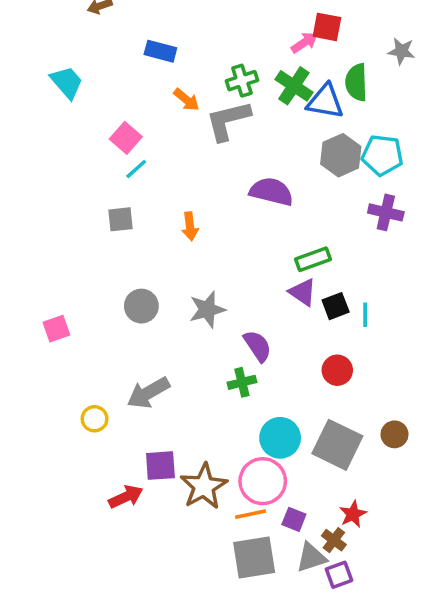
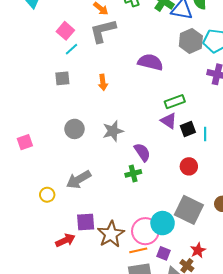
gray L-shape: (228, 121) -> (103, 31), moved
cyan circle: (280, 438) -> (163, 223), moved

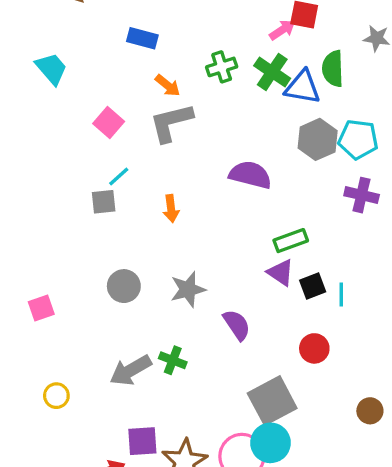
cyan line: (71, 49) -> (119, 176), moved
green cross: (133, 173) -> (173, 360), moved, turned 35
yellow circle: (47, 195) -> (56, 396), moved
gray square: (189, 210) -> (272, 401), moved, turned 36

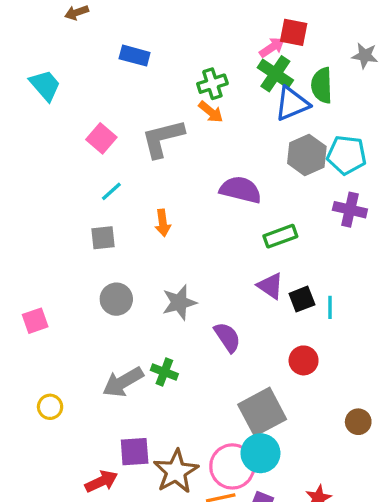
green cross: (272, 72) -> (275, 74), moved
orange arrow: (168, 85) -> (211, 112), moved
blue triangle: (303, 87) -> (292, 104), turned -33
gray square: (104, 202) -> (103, 238), moved
green rectangle: (291, 241) -> (280, 236), moved

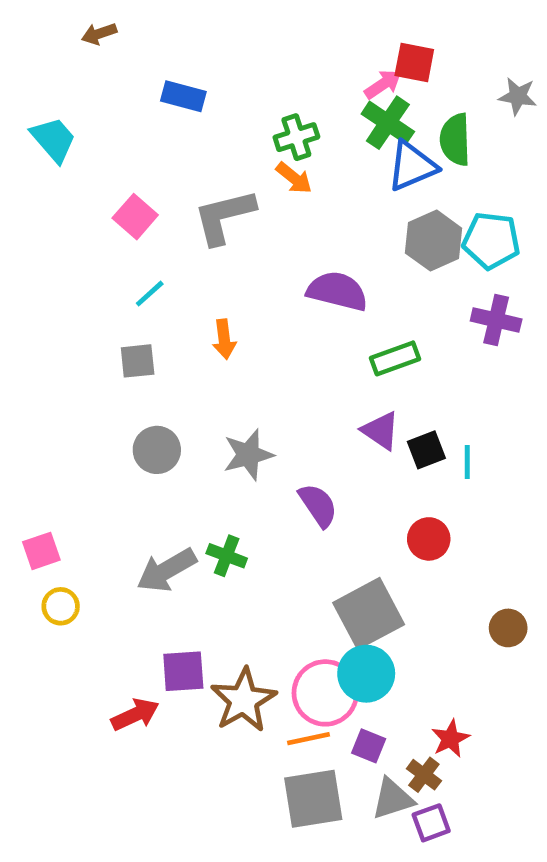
pink square: (35, 321) -> (41, 551), moved

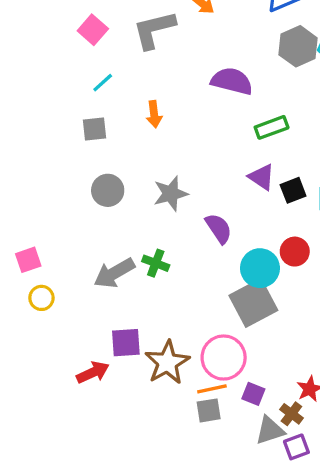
cyan circle: (366, 674) -> (260, 268), moved
gray square: (313, 799) -> (209, 410), moved, size x0.6

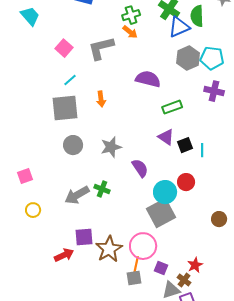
gray square: (94, 129) -> (65, 108), size x1.8
pink square: (28, 260) -> (25, 176), moved
orange line: (212, 389) -> (136, 265), turned -66

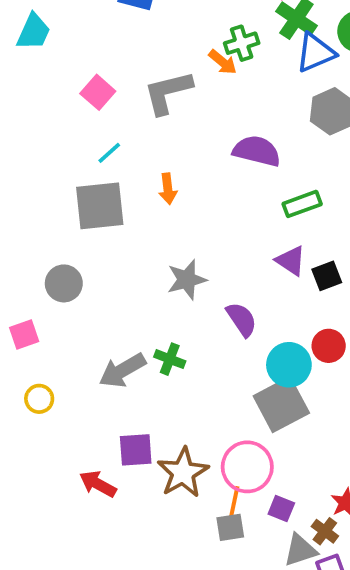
green cross: (131, 15) -> (242, 43), moved
cyan trapezoid: (30, 16) -> (34, 32), turned 65
gray circle: (73, 145) -> (64, 283), moved
red arrow: (64, 255) -> (98, 484), turned -126

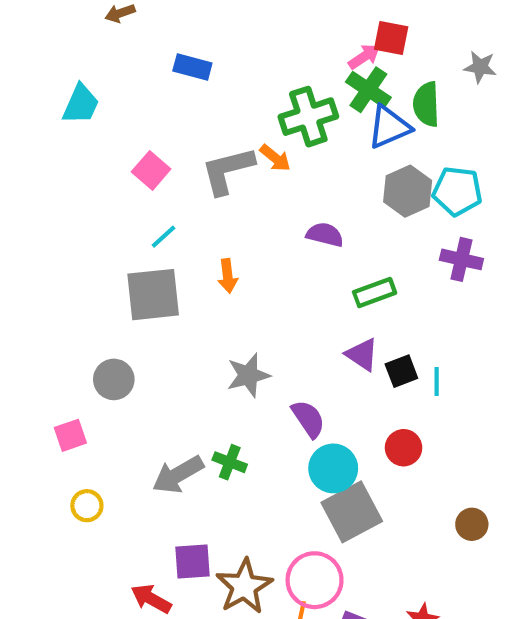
green cross: (242, 43) -> (308, 117), size x1.5
orange arrow: (223, 62) -> (275, 158), moved
purple semicircle: (257, 151) -> (325, 235), size x0.7
cyan circle: (289, 365) -> (333, 468), moved

